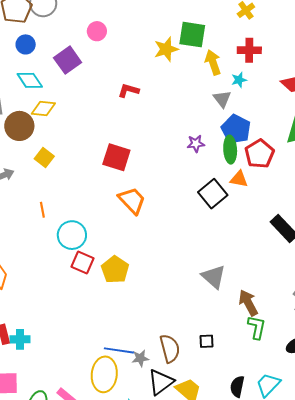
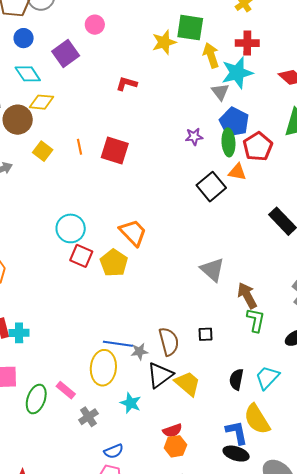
cyan star: (239, 80) -> (237, 73), size x2.0
orange trapezoid: (132, 200) -> (133, 233), moved
orange line: (42, 210) -> (79, 147), moved

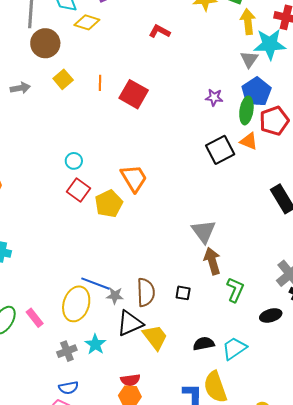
yellow diamond: (42, 102) -> (87, 22), moved
cyan circle: (71, 228) -> (74, 161), size x0.6
brown arrow: (247, 296) -> (212, 261), moved
black semicircle: (236, 379) -> (204, 344), turned 55
gray cross: (88, 417) -> (67, 351), moved

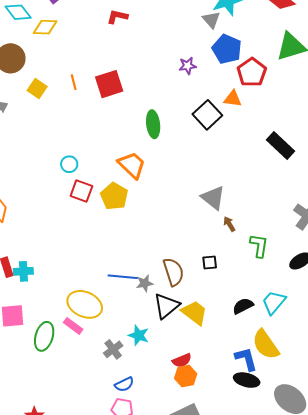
red square: (134, 94) -> (109, 84), turned -32
green ellipse: (246, 110) -> (153, 124), moved
brown arrow: (212, 261) -> (229, 224), size x0.6
yellow ellipse: (76, 304) -> (85, 304), moved, turned -68

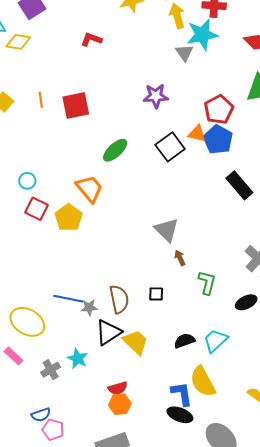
blue pentagon: (227, 49) -> (218, 140), moved
purple star: (188, 66) -> (156, 96), size x1.4
green ellipse: (153, 124) -> (115, 150), turned 48
pink rectangle: (73, 326) -> (14, 356), moved
blue semicircle: (124, 384) -> (41, 415), moved

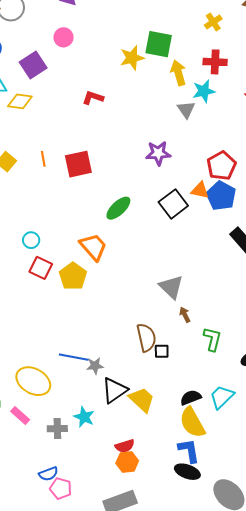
cyan star: (202, 35) -> (204, 91), size x0.7
brown semicircle: (119, 299) -> (146, 338), moved
gray cross: (51, 370) -> (57, 429), turned 30
yellow semicircle: (203, 382) -> (192, 423), moved

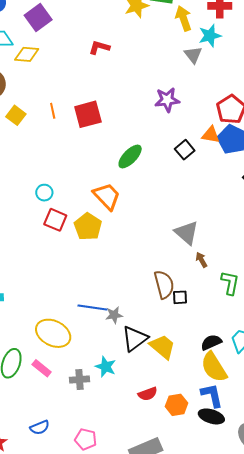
black square: (173, 204) -> (185, 150), size x0.7
orange hexagon: (127, 462) -> (176, 405), moved
blue semicircle: (48, 474) -> (40, 427), moved

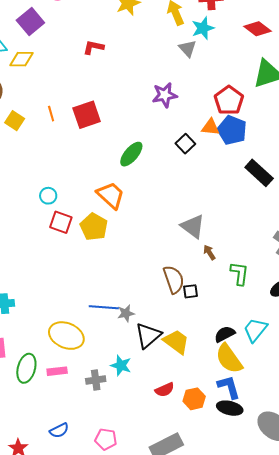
pink rectangle: (42, 368) -> (57, 371), turned -42

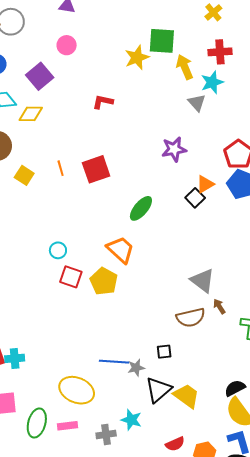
orange triangle: (210, 127) -> (205, 184), moved, turned -36
brown semicircle: (174, 279) -> (191, 318), moved, turned 96
black square: (191, 291) -> (164, 352), moved

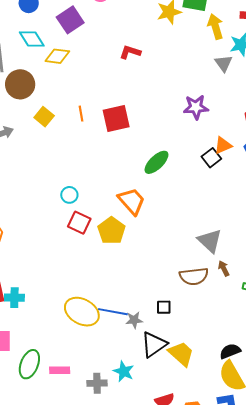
yellow ellipse: (77, 390) -> (82, 312), moved

